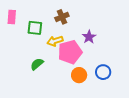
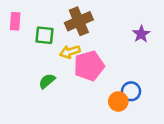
brown cross: (62, 17) -> (79, 21), size x1.5
purple star: (89, 37) -> (141, 34), moved
orange circle: (79, 75) -> (118, 101), moved

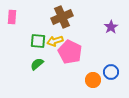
green square: (44, 35) -> (38, 41), moved
pink pentagon: (89, 66) -> (70, 52), turned -30
blue circle: (131, 91) -> (111, 72), moved

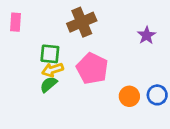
yellow arrow: (55, 41) -> (53, 70), moved
blue circle: (111, 72) -> (157, 95), moved
orange circle: (93, 80) -> (129, 96), moved

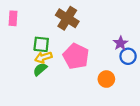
brown cross: (82, 22) -> (67, 18), turned -35
purple star: (147, 35) -> (120, 43), moved
blue circle: (157, 95) -> (128, 56), moved

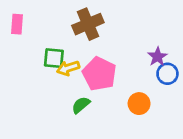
brown cross: (67, 18) -> (88, 24), turned 35
yellow arrow: (43, 57) -> (68, 68), moved
green semicircle: (40, 69) -> (81, 105), moved

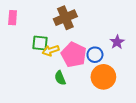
blue circle: (167, 74) -> (95, 55), moved
orange circle: (139, 104) -> (103, 77), size x1.5
green semicircle: (81, 105) -> (60, 78), turned -72

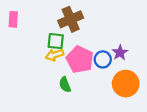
purple star: (117, 42) -> (120, 53), moved
green square: (40, 43) -> (56, 41), moved
orange circle: (103, 77) -> (126, 84), moved

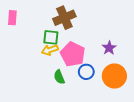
blue circle: (103, 59) -> (86, 72), moved

